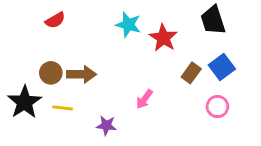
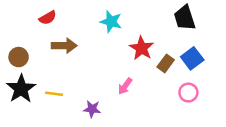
red star: (163, 38) -> (142, 48), moved
brown circle: (51, 73) -> (19, 57), moved
brown arrow: (82, 74) -> (64, 46), moved

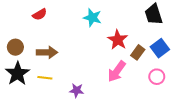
brown arrow: (64, 46) -> (47, 52), moved
pink arrow: (125, 86) -> (117, 71), moved, size x1.5

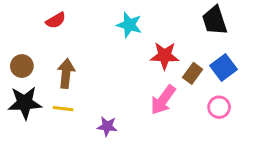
red star: (118, 40) -> (165, 56), turned -30
brown arrow: (47, 52) -> (66, 73), turned -84
black star: (17, 74) -> (25, 103), turned 30

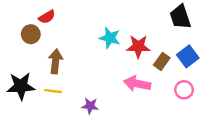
cyan star: (129, 25) -> (110, 38), moved
brown circle: (22, 66) -> (31, 34), moved
pink arrow: (163, 100) -> (137, 84), turned 65

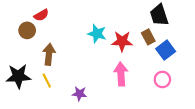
brown rectangle: (162, 61) -> (148, 37), moved, turned -64
pink arrow: (137, 84) -> (121, 74), turned 75
yellow line: (53, 91) -> (47, 81), turned 56

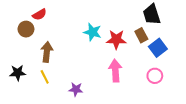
black star: (18, 76) -> (18, 73), size x0.7

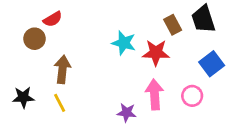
brown rectangle: (141, 35) -> (173, 25), moved
pink circle: (155, 76) -> (192, 96), moved
purple star: (76, 89) -> (127, 113), moved

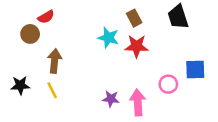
brown rectangle: (173, 25) -> (134, 18), moved
blue square: (212, 64) -> (195, 69), moved, turned 35
pink arrow: (154, 94) -> (138, 102), moved

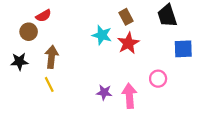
red star: (137, 46) -> (128, 43), turned -30
blue square: (195, 69) -> (183, 49), moved
black star: (20, 85) -> (19, 61), moved

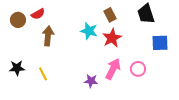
brown circle: (29, 32) -> (18, 20), moved
brown arrow: (52, 57) -> (48, 36), moved
black star: (19, 61) -> (17, 68), moved
pink arrow: (129, 96) -> (113, 69), moved, turned 30

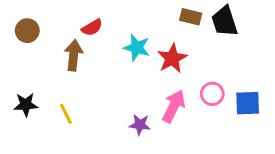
red semicircle: (38, 14) -> (92, 28), moved
brown rectangle: (110, 15) -> (191, 17), moved, turned -48
blue square: (160, 43) -> (248, 103), moved
pink circle: (138, 69) -> (212, 94), moved

